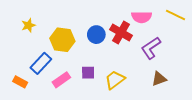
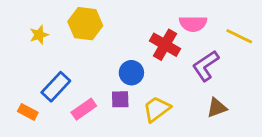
yellow line: (175, 15) -> (239, 36), moved
blue circle: (96, 35) -> (131, 73), moved
yellow hexagon: (62, 40) -> (85, 24), moved

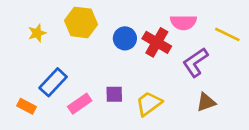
blue circle: (131, 73) -> (125, 38), moved

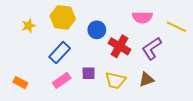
red cross: (157, 42) -> (120, 46), moved
blue rectangle: (53, 82) -> (60, 53), moved
brown triangle: (206, 102) -> (146, 79), moved
yellow trapezoid: (149, 104) -> (115, 80), turned -130

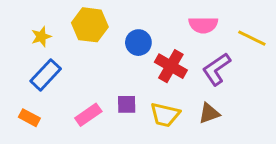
blue rectangle: (60, 53) -> (46, 75), moved

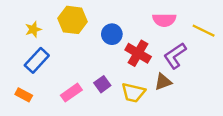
purple square: (127, 104) -> (102, 84), turned -35
brown triangle: (209, 113) -> (163, 82), moved

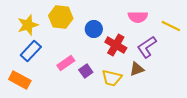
yellow star: (33, 29) -> (28, 25), size x1.5
pink rectangle: (71, 93) -> (66, 63), moved
orange rectangle: (24, 95) -> (20, 80), size x1.5

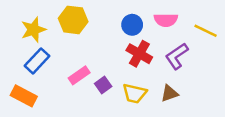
blue circle: (94, 29) -> (132, 25), moved
brown triangle: (137, 69) -> (169, 93), moved

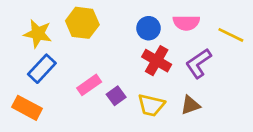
yellow star: (33, 30) -> (38, 34), turned 30

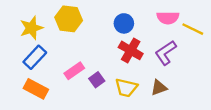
pink semicircle: (186, 23) -> (168, 18), moved
yellow star: (38, 34) -> (31, 28), turned -30
orange rectangle: (27, 108) -> (36, 89), moved

